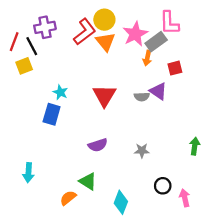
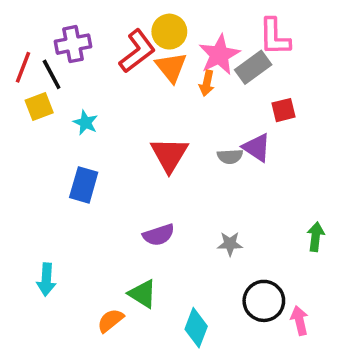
orange arrow: (147, 58) -> (207, 83), moved
cyan star: (60, 92) -> (85, 123), moved
black circle: (163, 186) -> (264, 301), size x1.5

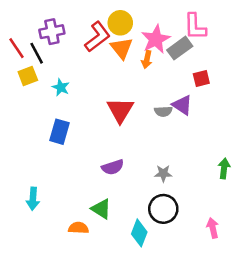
red line: (23, 67) -> (16, 48), turned -55
black circle: (264, 301) -> (163, 209), moved
orange semicircle: (110, 321) -> (78, 228), turned 42

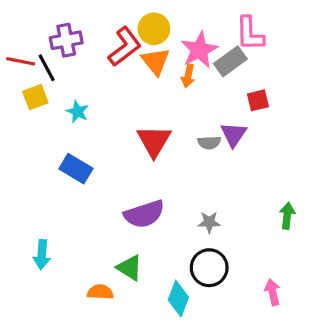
red line: (16, 48) -> (21, 61), turned -45
purple triangle: (182, 105) -> (234, 134), turned 30
blue rectangle: (59, 132) -> (76, 169), turned -75
purple semicircle: (113, 167) -> (144, 214), size x1.4

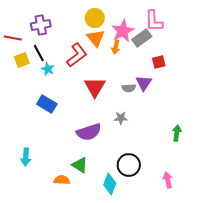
red L-shape: (125, 47) -> (77, 55), moved
black line: (47, 68) -> (39, 53), moved
gray star: (209, 222) -> (121, 118), moved

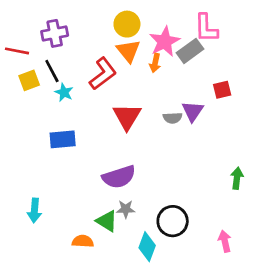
red square: (159, 62) -> (222, 90), moved
blue rectangle: (47, 104) -> (63, 139), turned -36
gray star: (121, 118) -> (126, 209), moved

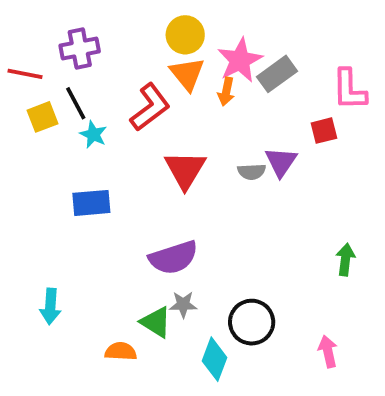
pink L-shape: (206, 28) -> (349, 90), moved

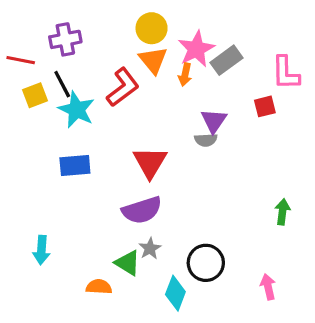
cyan star: (93, 134) -> (77, 110), size x1.6
purple triangle: (281, 162) -> (214, 121), moved
red triangle: (185, 170) -> (150, 162), moved
gray star: (183, 304) -> (150, 248), turned -30

